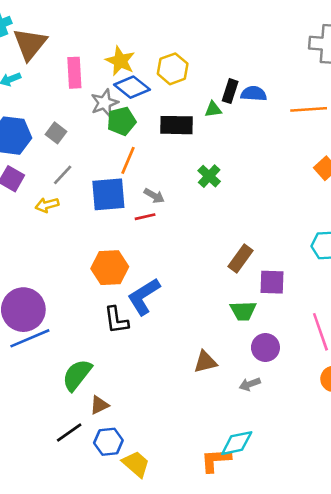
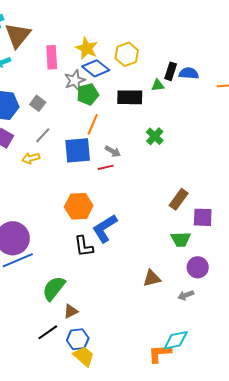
yellow trapezoid: (136, 464) -> (84, 356), moved

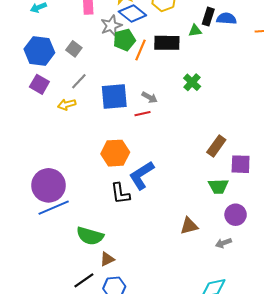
orange line: (93, 124) -> (141, 50), moved
green semicircle: (54, 288) -> (90, 236), turned -112

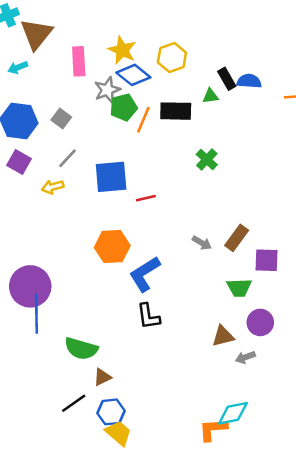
black rectangle: (208, 17) -> (227, 79), turned -48
gray arrow: (150, 97) -> (202, 243), moved
black L-shape: (120, 193) -> (148, 316), moved
blue line: (54, 208) -> (36, 314), turned -68
brown triangle: (189, 226) -> (223, 336), moved

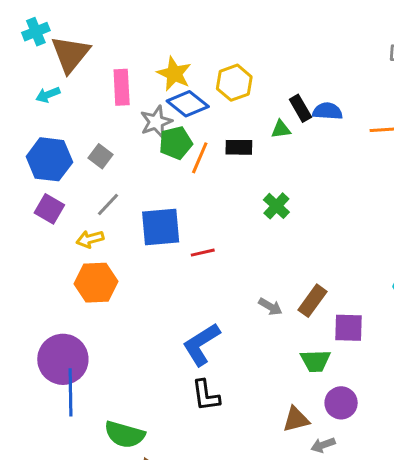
black rectangle: (176, 111) -> (239, 147), size x0.7
orange hexagon: (112, 247) -> (96, 283), moved

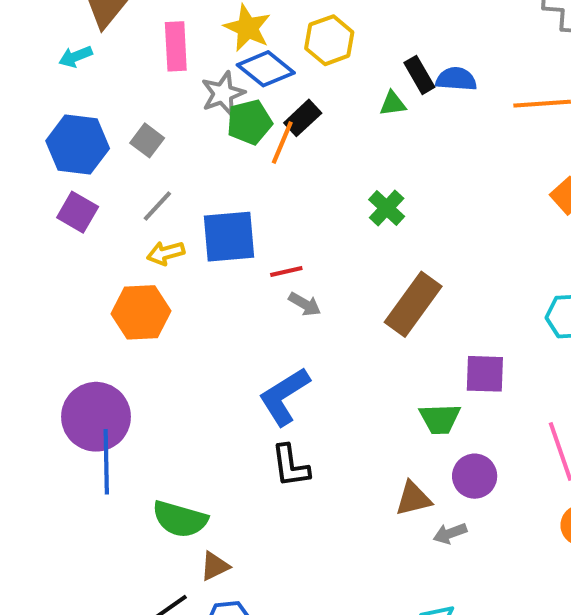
black rectangle: (239, 147) -> (303, 118), moved, turned -44
yellow arrow: (90, 239) -> (166, 253), moved
brown rectangle: (312, 301) -> (413, 304), moved, size x1.4
gray arrow: (270, 307) -> (305, 304), moved

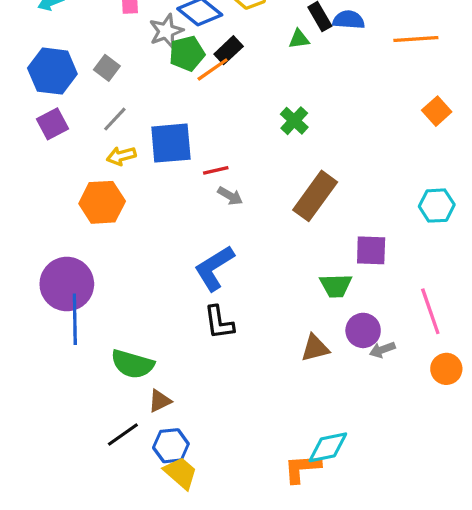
orange line: (282, 143) -> (213, 69), turned 32
purple square: (78, 212) -> (52, 124), turned 32
gray arrow: (450, 533) -> (382, 350), moved

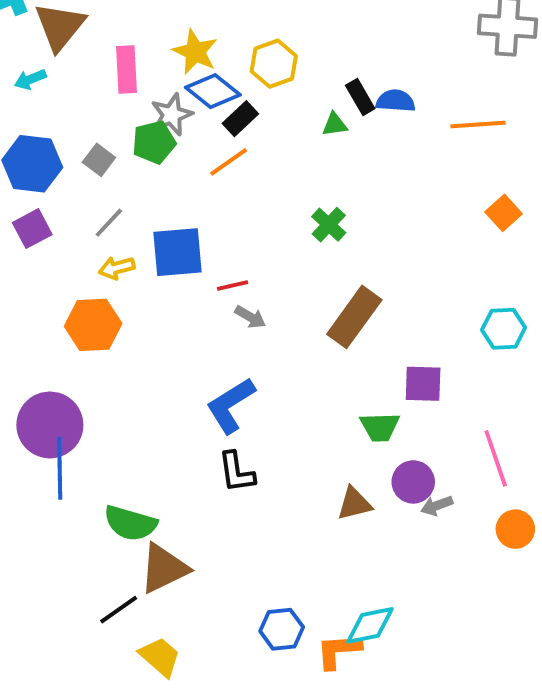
black rectangle: (229, 50) -> (240, 119), moved
green pentagon: (187, 53) -> (154, 142), moved
brown triangle: (160, 401) -> (164, 568), size x1.8
blue hexagon: (171, 446) -> (282, 629), moved
yellow trapezoid: (181, 473) -> (160, 657), moved

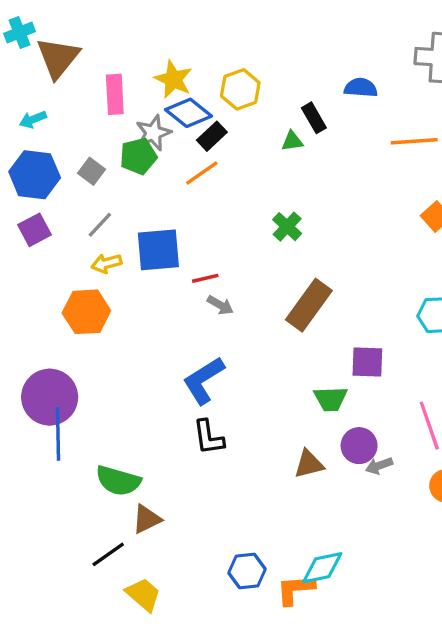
cyan arrow: (30, 79) -> (33, 119), moved
blue semicircle: (396, 101) -> (361, 88), moved
brown triangle: (164, 568) -> (147, 519), size x0.7

